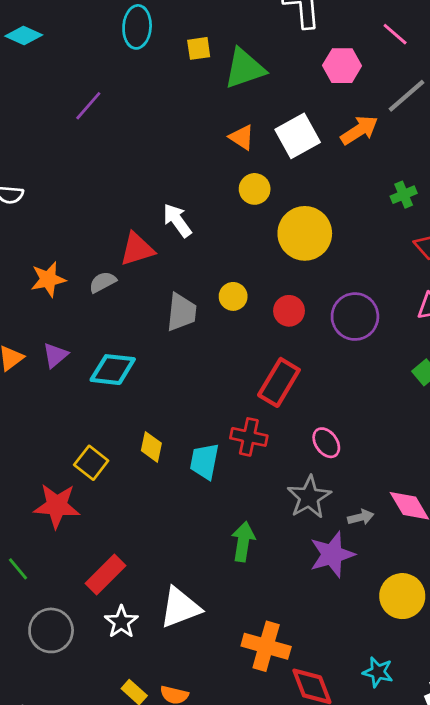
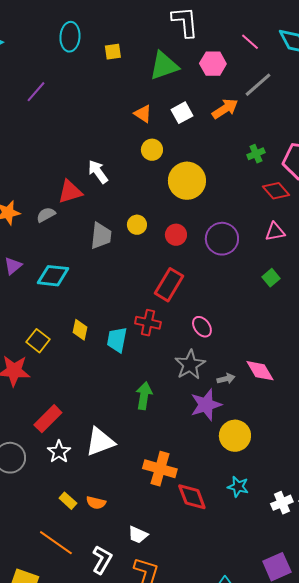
green triangle: (245, 69) -> (164, 66), moved
white square: (298, 136) -> (182, 113), size x0.7
yellow circle: (402, 596) -> (235, 436), moved

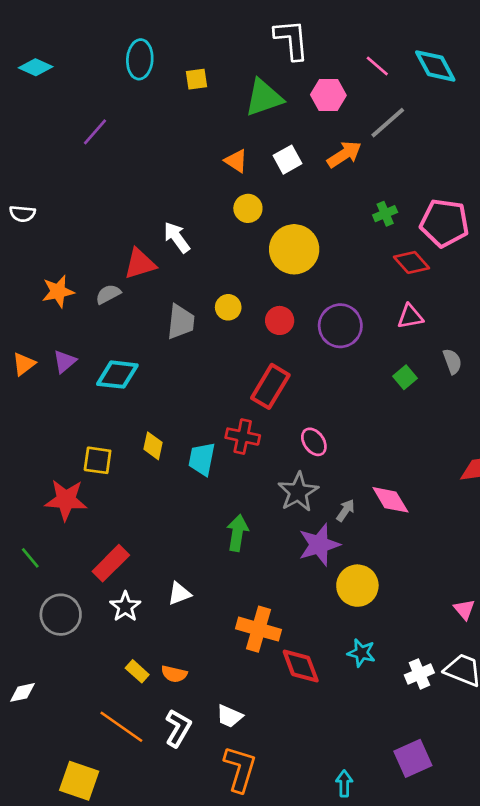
yellow square: (38, 341) -> (98, 460), turned -30
gray arrow: (226, 379) -> (346, 510), turned -42
white triangle: (100, 442) -> (179, 594), size x0.6
white L-shape: (102, 560) -> (178, 728), moved

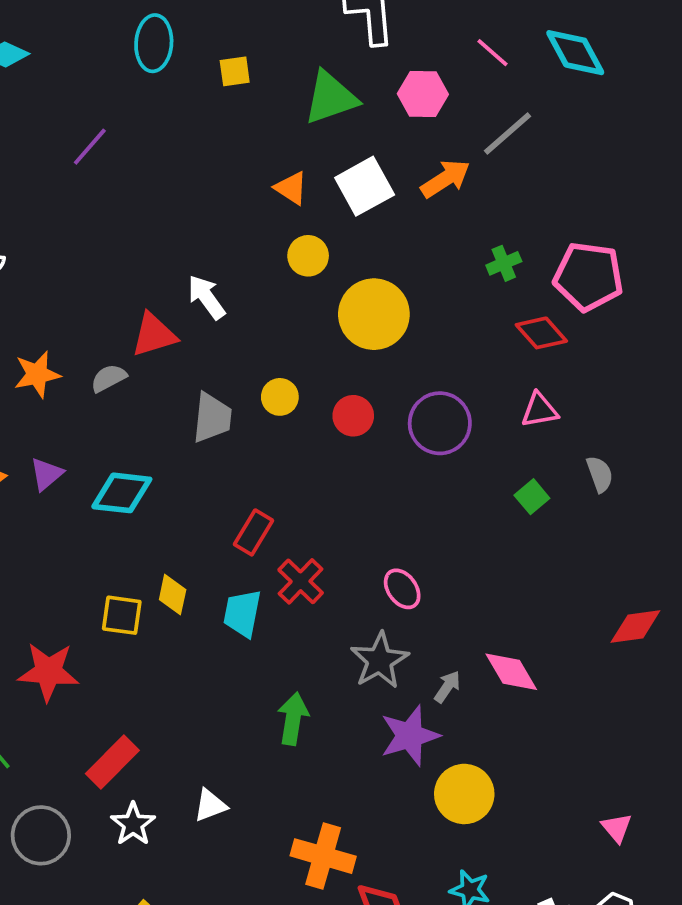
white square: (288, 160) -> (365, 186), size x1.4
red rectangle: (270, 386) -> (254, 532), moved, size x0.7
red cross: (243, 437) -> (301, 581), turned 32
yellow square: (98, 460) -> (122, 615), moved

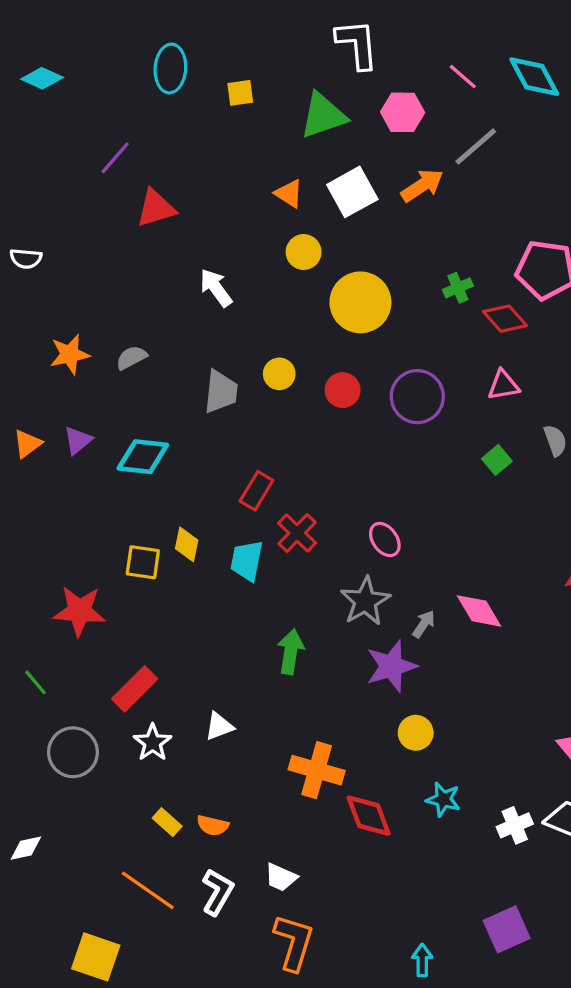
green cross: (504, 263) -> (458, 288), moved
red triangle: (154, 335) -> (156, 208), moved
yellow circle: (464, 794) -> (416, 733), moved, size x0.7

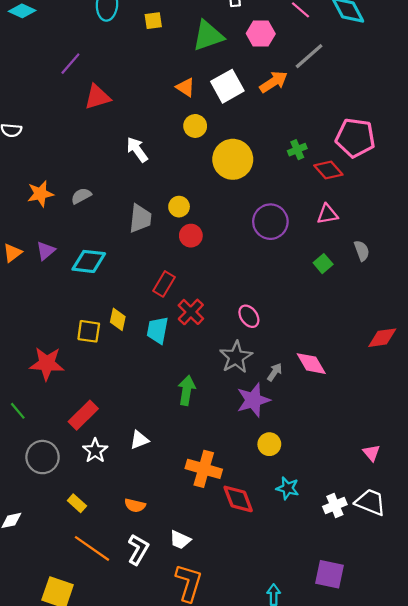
red circle: (343, 390) -> (191, 236), moved
yellow rectangle: (167, 822) -> (77, 503), moved
purple square: (507, 929) -> (330, 574), turned 36

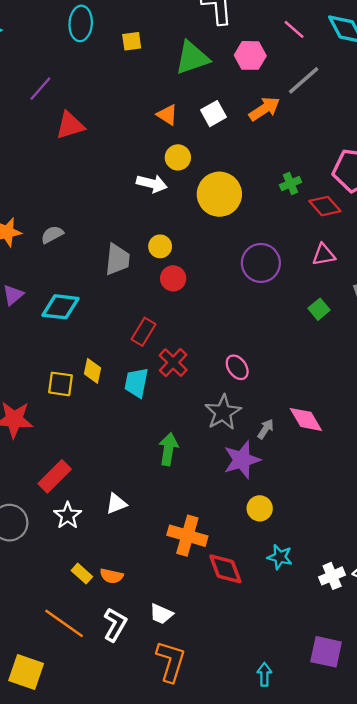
white square: (227, 86) -> (213, 114), size x0.7
white arrow: (137, 150) -> (152, 184), moved, turned 140
yellow rectangle: (77, 503) -> (82, 574), moved

